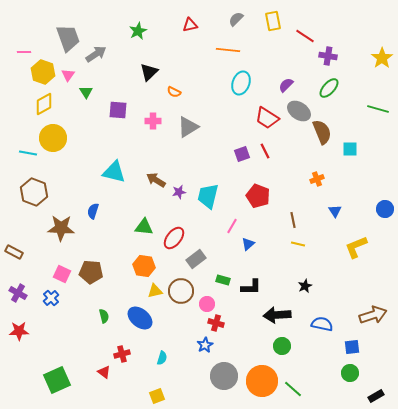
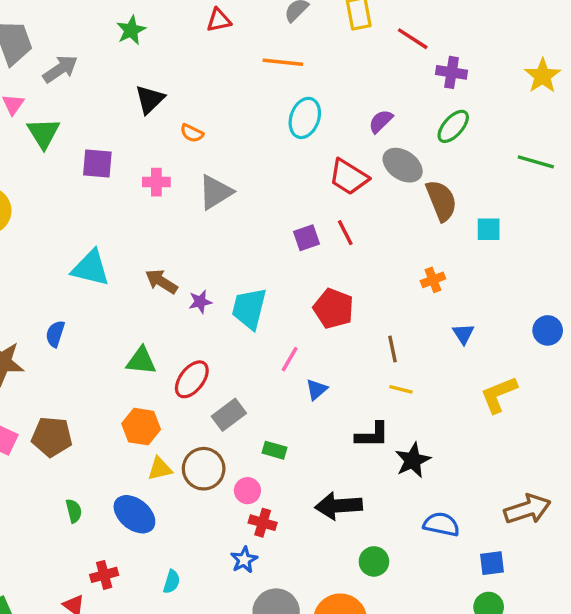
green triangle: (86, 92) -> (43, 133), size x1.5
black star: (305, 286) -> (413, 460), size x1.5
black L-shape: (251, 287) -> (372, 435), moved
black arrow: (277, 315) -> (339, 506), moved

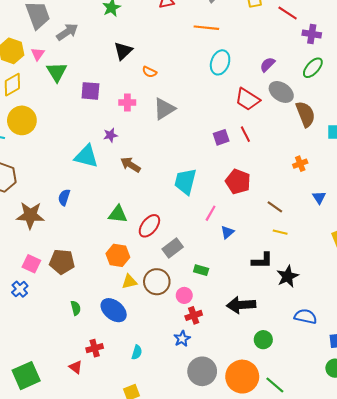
purple star: (200, 302) -> (110, 135), moved
brown line: (392, 349) -> (275, 207), turned -42
red cross: (263, 523) -> (194, 315), turned -35

